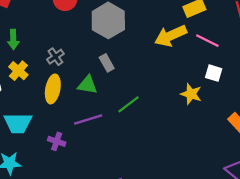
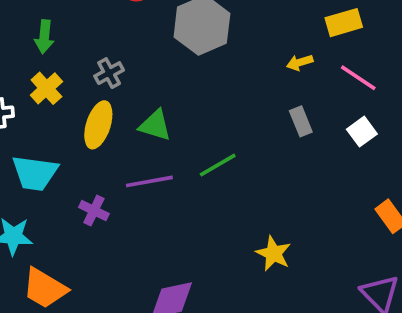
yellow arrow: (171, 36) -> (300, 62), size x0.5
gray rectangle: (107, 63) -> (301, 121), moved
white square: (214, 73) -> (362, 132), turned 30
yellow star: (191, 94) -> (274, 254), moved

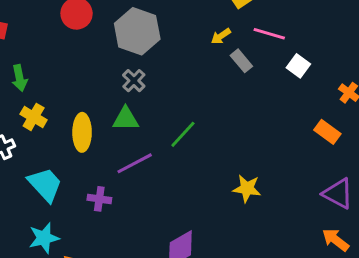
gray cross: (109, 73) -> (134, 81), moved
gray rectangle: (301, 121) -> (241, 61), moved
white square: (362, 132) -> (298, 66), moved
cyan trapezoid: (35, 173) -> (45, 185), turned -123

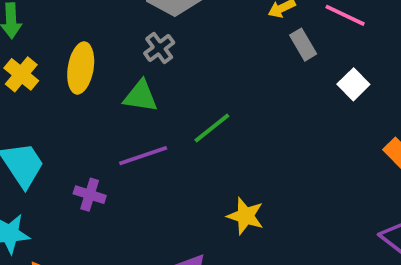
white square: (298, 66) -> (353, 84), moved
yellow ellipse: (82, 132) -> (81, 68), moved
yellow star: (247, 188) -> (245, 216), moved

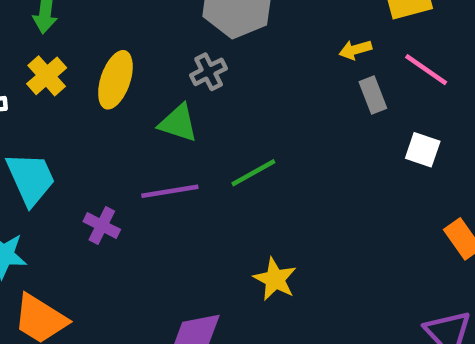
white square: (353, 84) -> (423, 150), turned -36

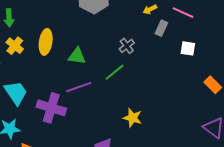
gray cross: (209, 72) -> (127, 46), moved
gray rectangle: (373, 95) -> (161, 28), turned 56
purple cross: (102, 226) -> (51, 108), size x1.8

